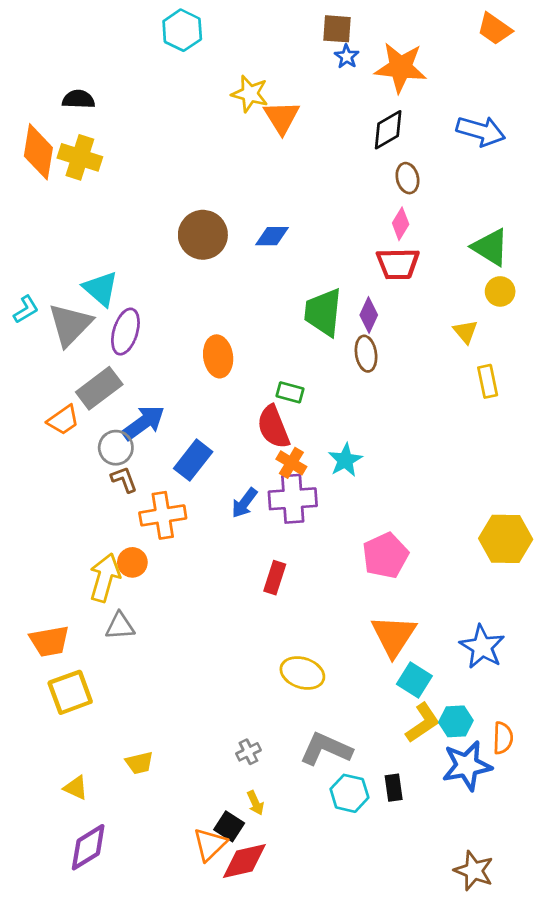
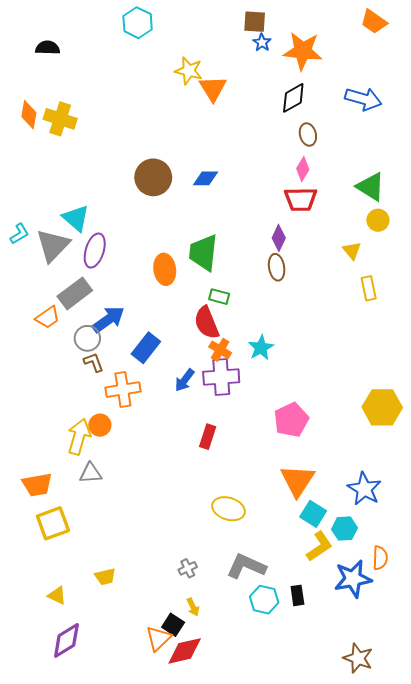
black semicircle: (78, 99) -> (48, 48), moved
orange diamond: (38, 152) -> (29, 115), size x0.7
green trapezoid: (323, 312) -> (203, 253), moved
cyan hexagon: (456, 721) -> (345, 529), moved

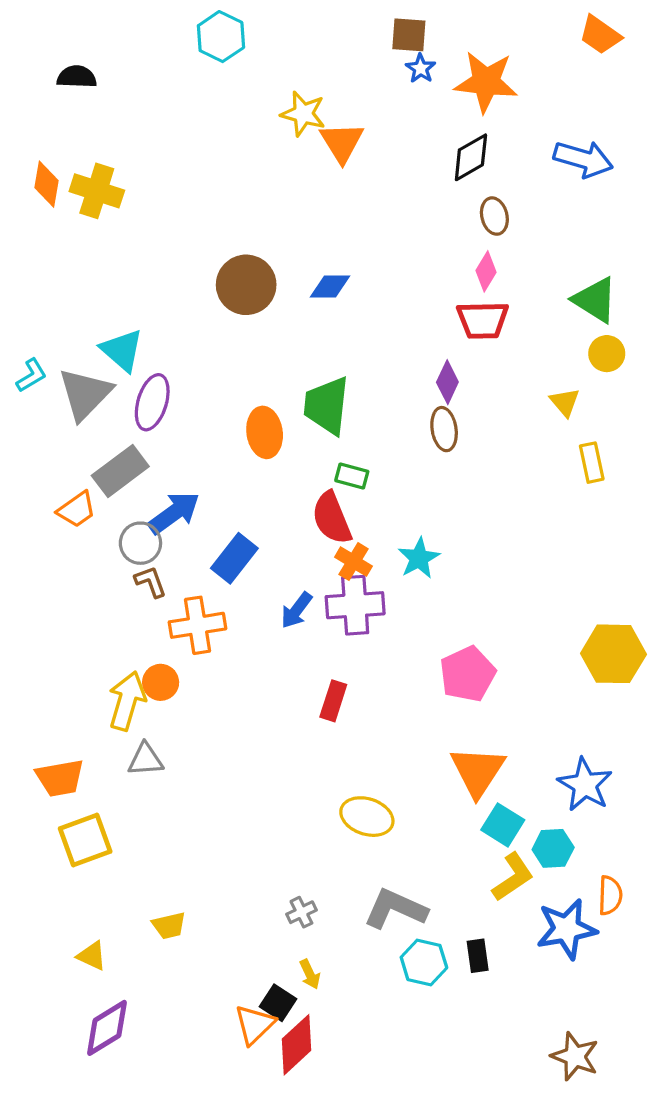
red diamond: (185, 651) -> (296, 1045), turned -30

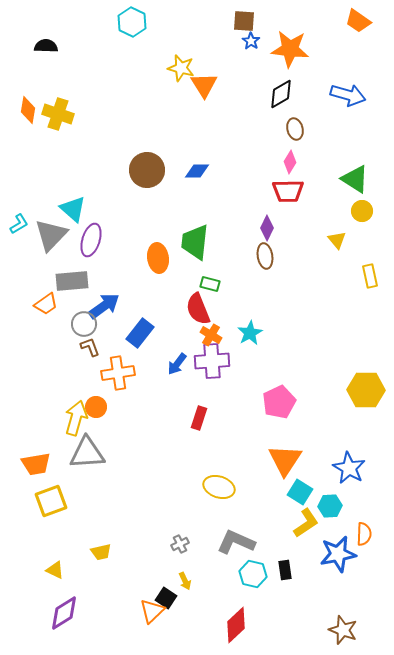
yellow rectangle: (592, 463) -> (370, 276), moved
gray rectangle: (120, 471) -> (72, 281), turned 32
gray triangle: (145, 760) -> (87, 453), size x1.6
red diamond: (296, 1045) -> (236, 625), moved

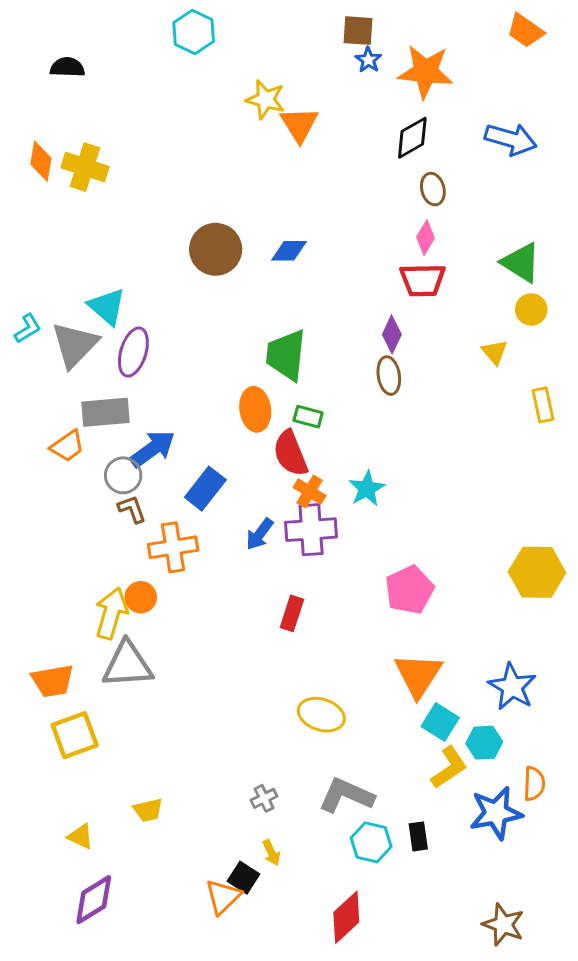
orange ellipse: (158, 258) -> (255, 409), moved

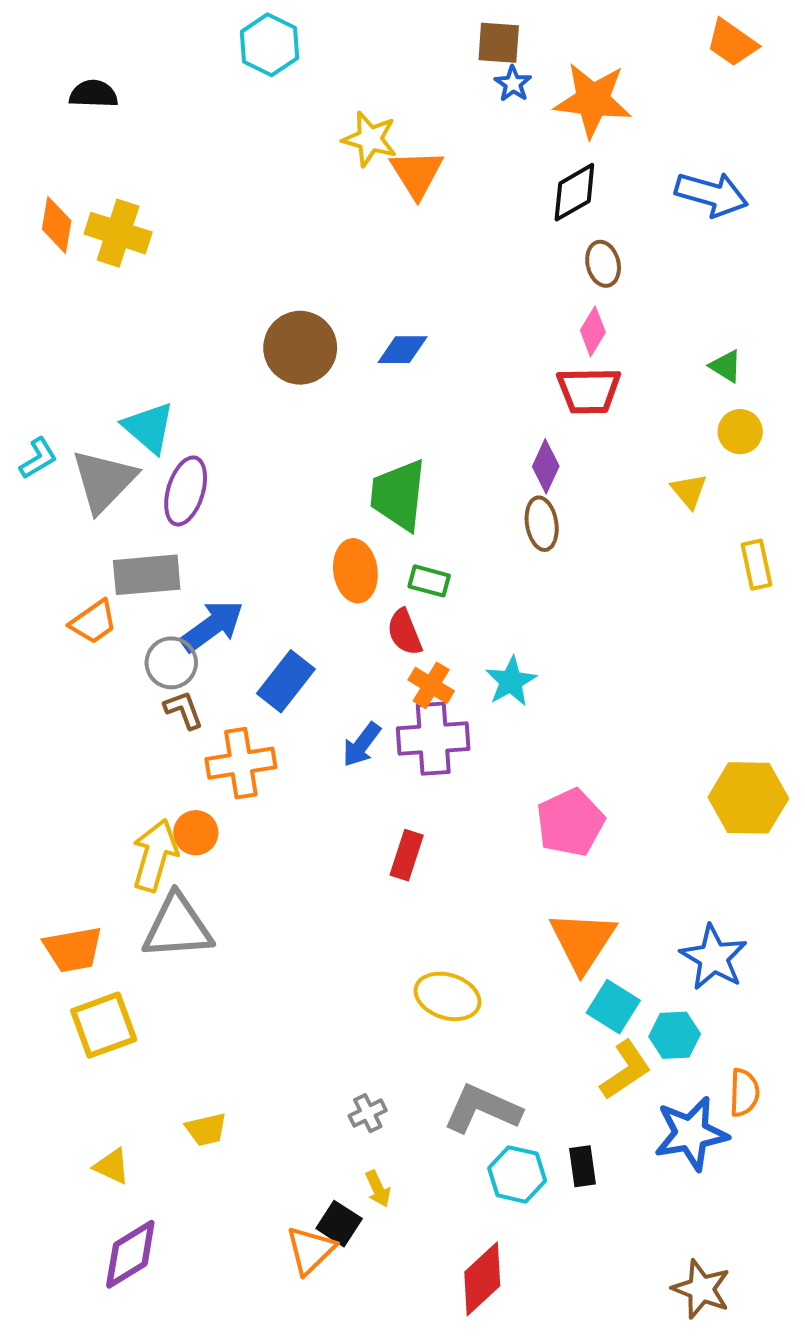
green triangle: (521, 263) -> (726, 366), size x0.6
red semicircle: (290, 453) -> (405, 632), size x0.7

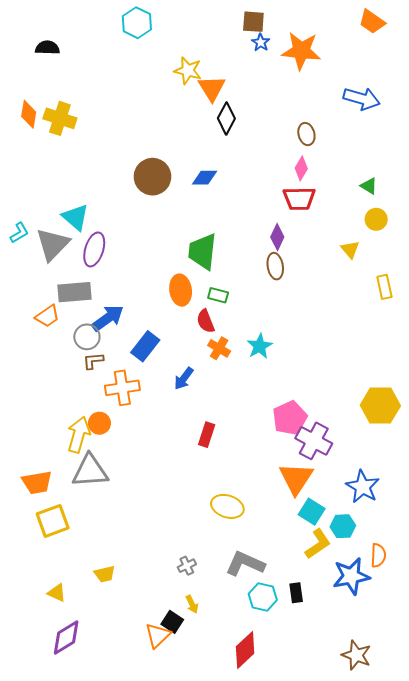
black diamond: (574, 192) -> (226, 118), moved, turned -32
brown L-shape: (184, 710) -> (93, 361), turned -75
purple cross: (433, 739) -> (314, 441), moved, turned 32

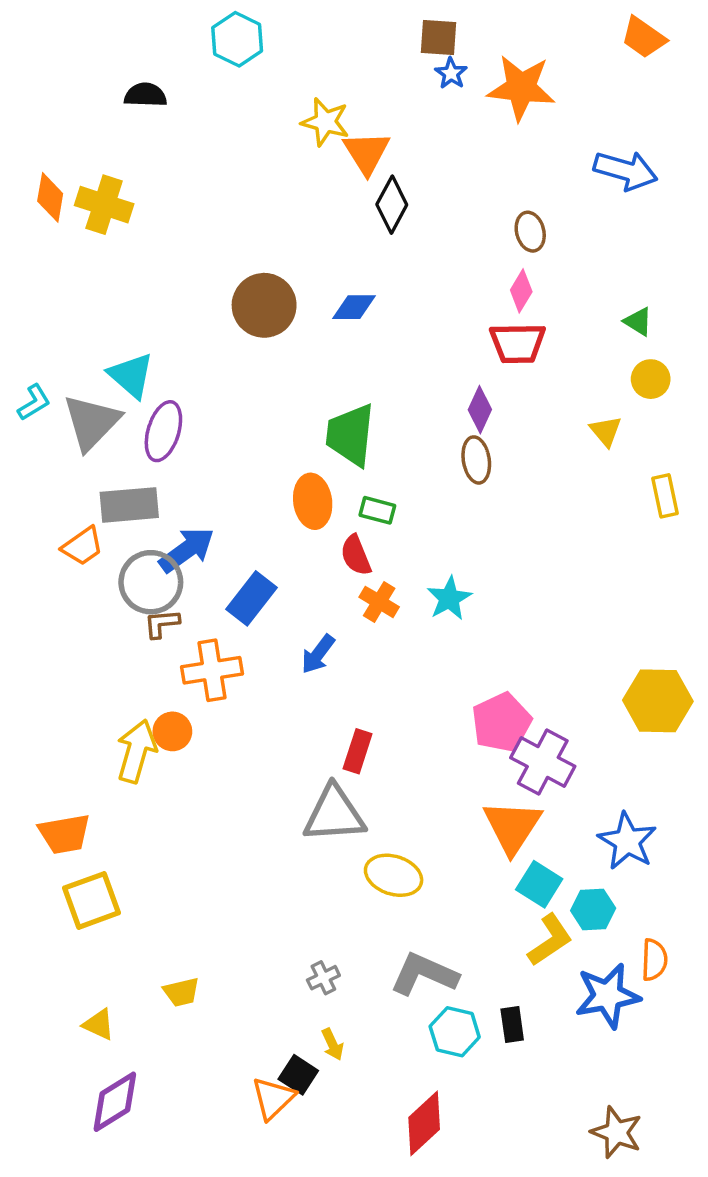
black semicircle: (47, 48) -> (145, 95), moved
gray circle: (87, 337) -> (151, 582), size x1.4
gray triangle: (90, 471) -> (334, 814), moved

